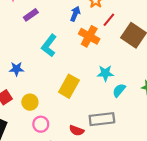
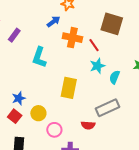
blue arrow: (75, 14) -> (54, 21), turned 48
red line: (109, 20) -> (94, 45), moved, turned -56
blue star: (16, 69) -> (19, 98), moved

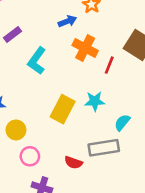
purple rectangle: (14, 35) -> (12, 35), moved
red line: (94, 45) -> (109, 65), turned 40
cyan star: (97, 66) -> (95, 101), moved
cyan semicircle: (115, 77) -> (122, 123), moved

